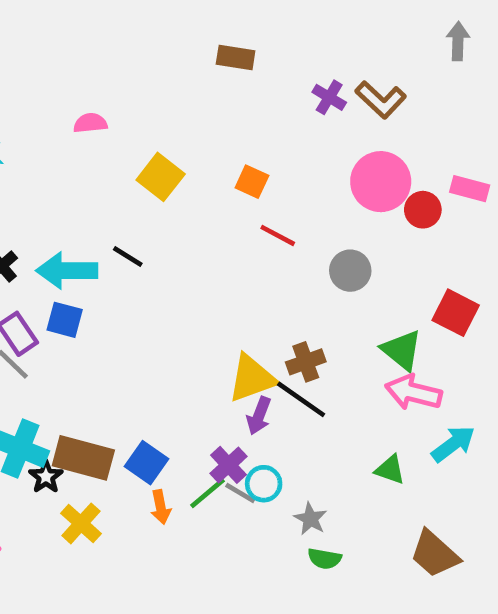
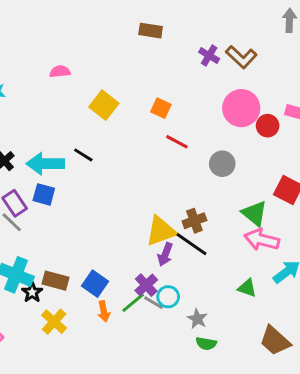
brown rectangle: (83, 458) -> (56, 281), size x0.7

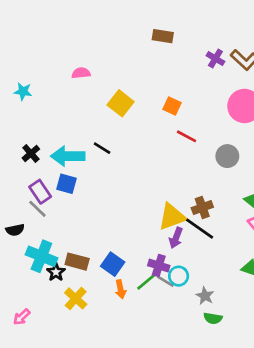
purple cross: (146, 285) -> (159, 266), turned -30

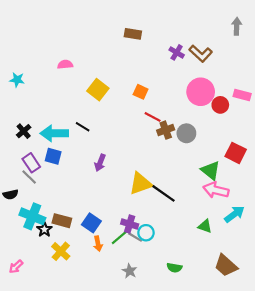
brown cross: (202, 208) -> (166, 130), moved
purple arrow: (176, 238) -> (100, 163), moved
gray star: (205, 296) -> (130, 271), moved

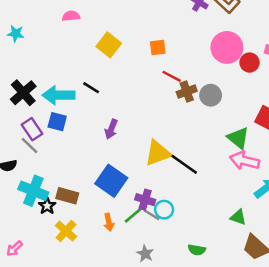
orange square: (141, 92) -> (158, 47), turned -32
black cross: (24, 131) -> (23, 93), size x1.5
blue square: (91, 223) -> (111, 181), moved, size x1.4
green triangle: (205, 226) -> (238, 217), moved

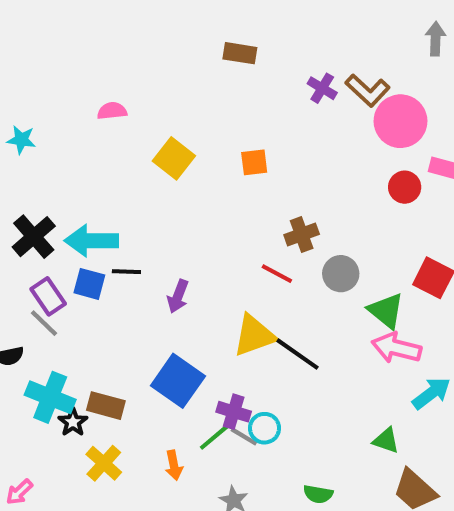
pink circle: (227, 47) -> (400, 121), moved
red line: (172, 76) -> (277, 274), moved
black line: (91, 88) -> (126, 272), moved, turned -30
gray circle: (211, 95) -> (341, 274), moved
orange arrow: (109, 222) -> (174, 465), moved

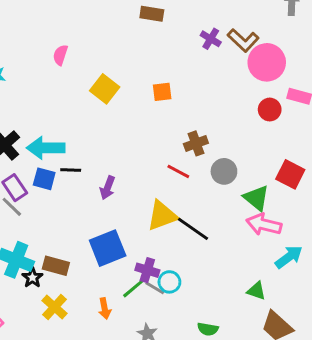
pink semicircle: (112, 111) -> (60, 55), turned -66
blue square: (178, 381) -> (108, 248), turned 33

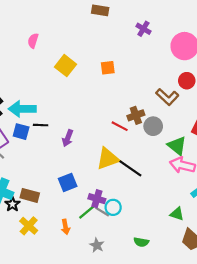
brown L-shape: (243, 40) -> (167, 97), moved
brown cross: (196, 143) -> (136, 115), moved
blue square: (108, 248) -> (68, 182), size x0.7

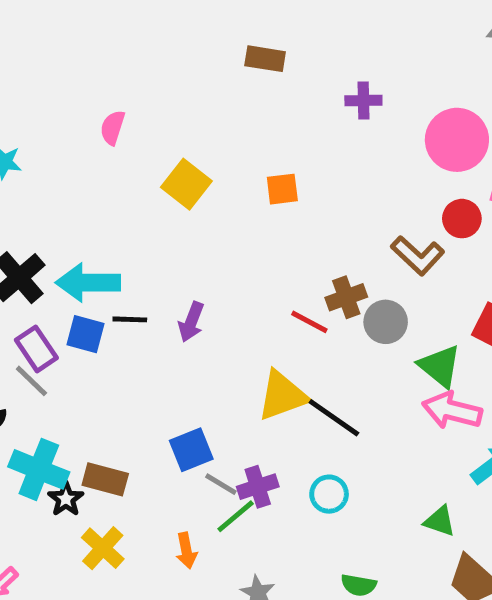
purple cross: (143, 29) -> (363, 100), turned -32
purple arrow: (68, 138) -> (191, 322), moved
purple cross: (97, 199) -> (258, 487), turned -35
cyan circle: (113, 207) -> (329, 494), moved
gray line: (102, 212) -> (221, 484), moved

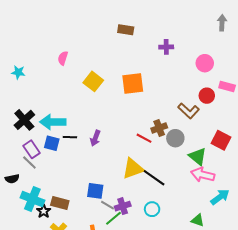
pink circle: (457, 140) -> (205, 63), size x0.7
orange square: (282, 189) -> (133, 83), size x1.6
blue square: (191, 450) -> (95, 191), turned 30

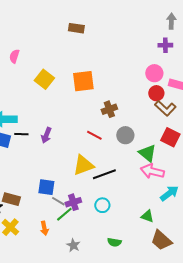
purple cross: (166, 47) -> (165, 45), moved
pink circle: (205, 63) -> (154, 73), moved
brown L-shape: (189, 111) -> (165, 108), moved
brown cross: (159, 128) -> (109, 109), moved
black line: (154, 178) -> (104, 174), turned -55

